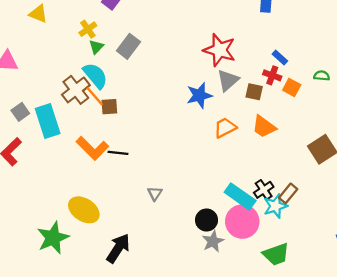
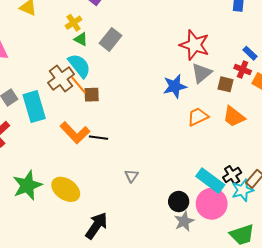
green triangle: (96, 47) -> (81, 39), turned -48
green star: (53, 238) -> (27, 185), moved

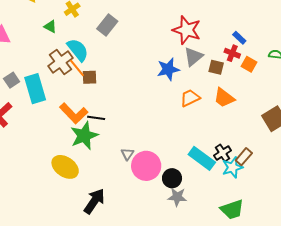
green triangle: (81, 39) -> (50, 27), moved
green star: (27, 185) -> (84, 136), moved
pink circle: (212, 204) -> (146, 166), moved
gray star: (184, 221) -> (177, 197), turned 30

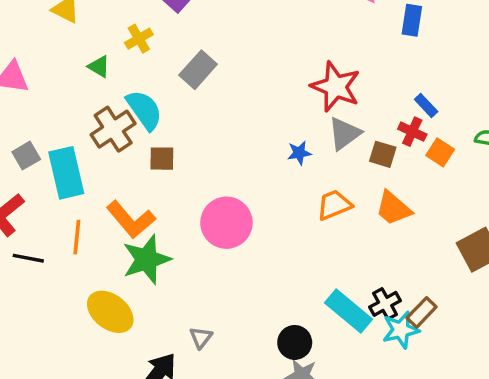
orange line: (77, 68) -> (77, 237), moved, turned 42
blue star: (168, 69) -> (299, 153), size x0.6
black line: (96, 118) -> (28, 258), moved
gray triangle: (127, 154) -> (201, 338), moved
pink circle: (146, 166) -> (226, 223), moved

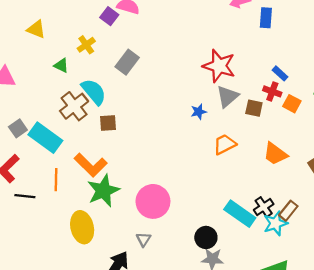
cyan rectangle: (66, 173) -> (45, 138), turned -36
orange trapezoid: (393, 208) -> (275, 154), moved
pink circle: (226, 223) -> (153, 201), moved
yellow ellipse: (110, 312) -> (82, 227), turned 44

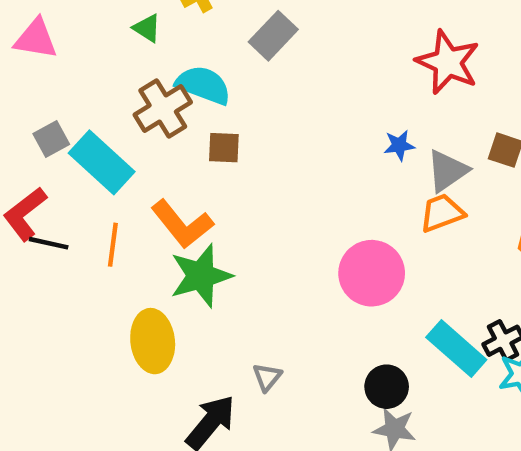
cyan semicircle: (94, 92) -> (203, 85), turned -36
gray triangle: (227, 96) -> (447, 171), moved
black line: (25, 196) -> (49, 243), moved
pink circle: (153, 201) -> (372, 273), moved

